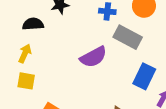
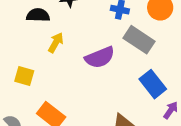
yellow arrow: (25, 53) -> (56, 43), moved
blue rectangle: (144, 76) -> (153, 84), turned -70

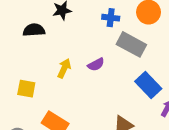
yellow arrow: (56, 43) -> (64, 68), moved
purple semicircle: (100, 57) -> (96, 65), size x0.6

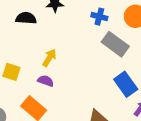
purple semicircle: (96, 65) -> (46, 81), moved, turned -140

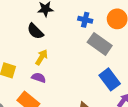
black semicircle: (26, 18) -> (35, 31), moved, turned -138

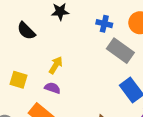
black semicircle: (35, 31) -> (26, 31), moved

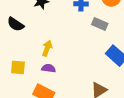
gray rectangle: (120, 51) -> (100, 24), size x0.7

